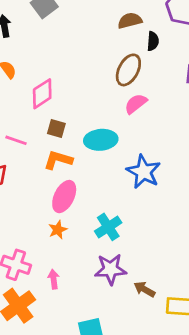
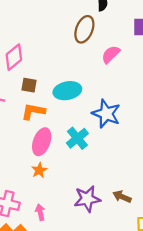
pink semicircle: (136, 104) -> (111, 54), moved
cyan cross: (108, 227) -> (77, 138), moved
brown arrow: (144, 289) -> (122, 197), moved

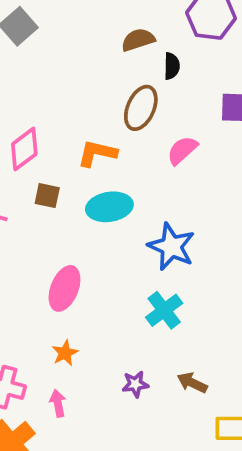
orange L-shape: (33, 111) -> (97, 153), moved
cyan cross: (77, 138) -> (164, 310), moved
orange star: (39, 170) -> (65, 353), moved
purple star: (87, 199) -> (135, 384), size x0.6

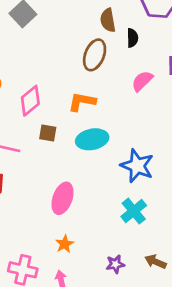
brown semicircle: (138, 40) -> (108, 20), turned -80
brown ellipse: (141, 108) -> (95, 55), moved
pink semicircle: (182, 150) -> (142, 81), moved

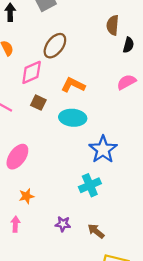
brown ellipse: (95, 55) -> (55, 46), moved
pink ellipse: (63, 198) -> (17, 157), moved

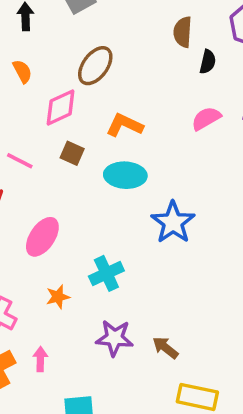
cyan cross: (90, 185) -> (106, 273), moved
pink arrow: (15, 224) -> (40, 359), moved
purple star: (63, 224) -> (115, 338), size x1.5

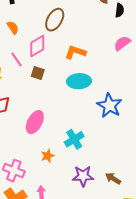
brown square: (72, 153) -> (38, 73), moved
pink line: (20, 161) -> (16, 59), moved, turned 35

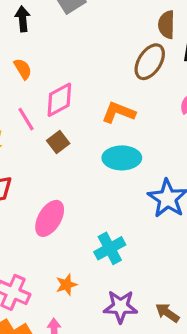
brown ellipse: (55, 20) -> (150, 62), moved
brown square: (38, 73) -> (58, 142), turned 32
orange star: (48, 156) -> (66, 285), moved

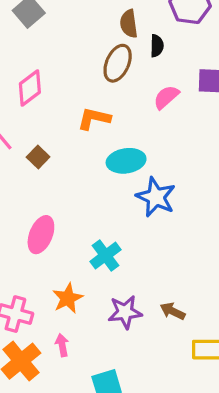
pink diamond: (59, 100) -> (30, 88), moved
cyan ellipse: (122, 158) -> (126, 161), moved
orange star: (66, 285) -> (68, 298), size x1.4

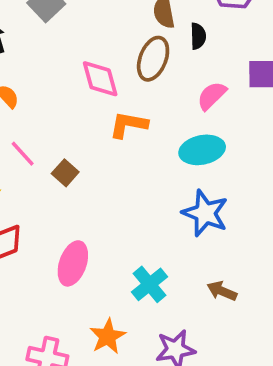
pink diamond: (30, 88) -> (100, 79), moved, turned -66
cyan ellipse: (126, 161) -> (202, 150), moved
brown arrow: (173, 311) -> (222, 291), moved

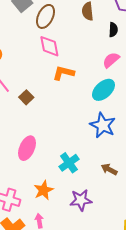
black semicircle: (198, 36) -> (113, 30), moved
brown ellipse: (153, 59) -> (45, 16), moved
cyan ellipse: (202, 150) -> (103, 90), turned -35

